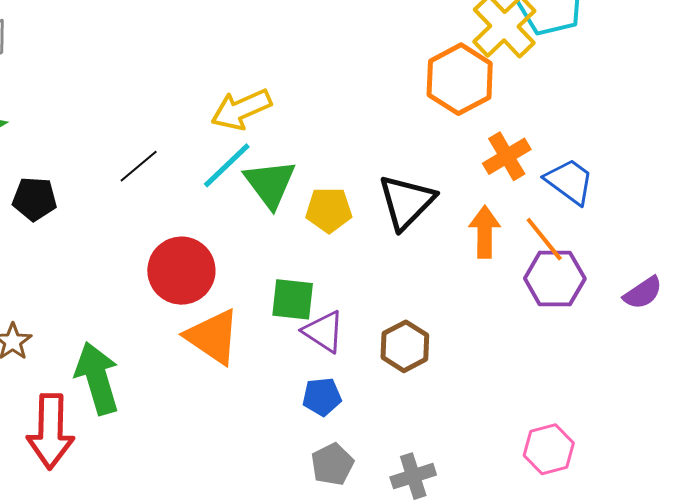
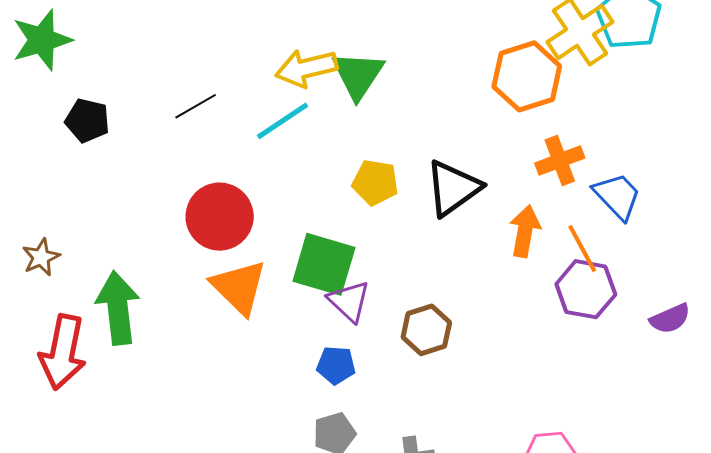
green triangle: (270, 184) -> (358, 75), moved
green square: (293, 299) -> (324, 264), size x1.4

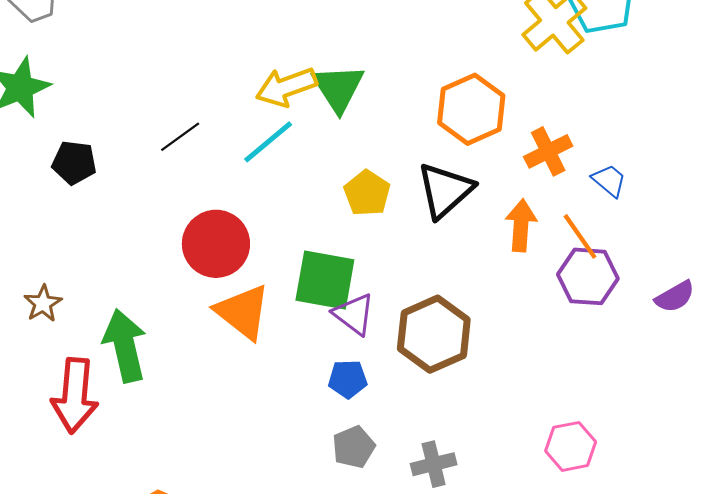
orange hexagon: (527, 76) -> (471, 109), moved
yellow pentagon: (375, 182) -> (367, 193), turned 30
blue trapezoid: (617, 196) -> (609, 180), size x0.7
brown hexagon: (426, 330) -> (434, 334), size x1.5

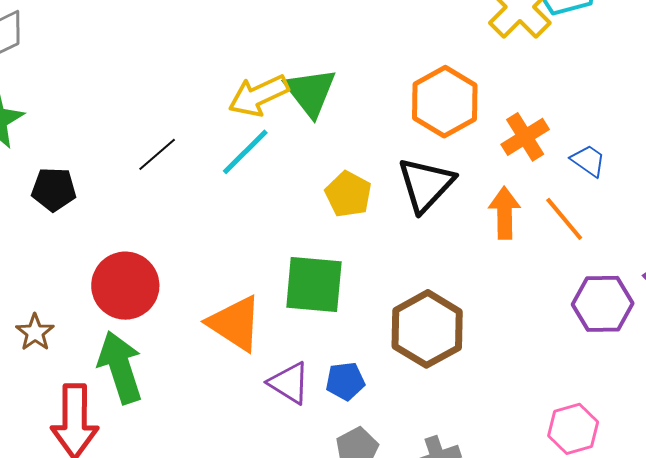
red circle: (216, 244) -> (125, 286), moved
purple hexagon: (588, 276) -> (603, 304), moved
purple triangle: (354, 314) -> (289, 383), moved

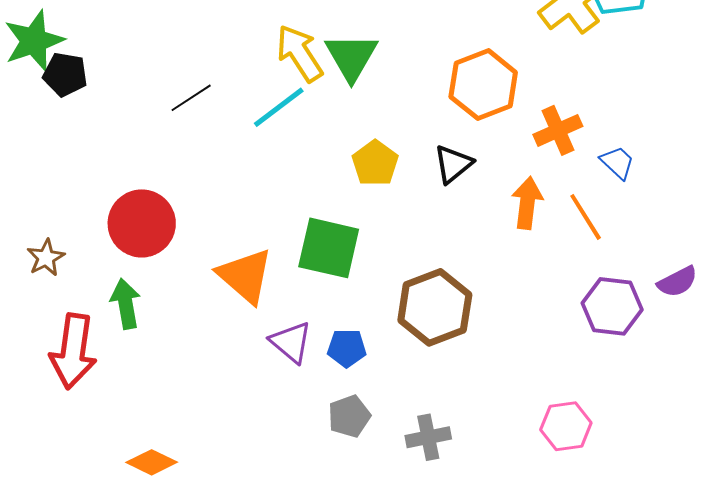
yellow arrow: (259, 96) -> (300, 53), turned 74
black triangle: (426, 185) -> (453, 164), size x0.7
black pentagon: (54, 189) -> (65, 74), moved
green arrow: (120, 367) -> (126, 304), size x0.7

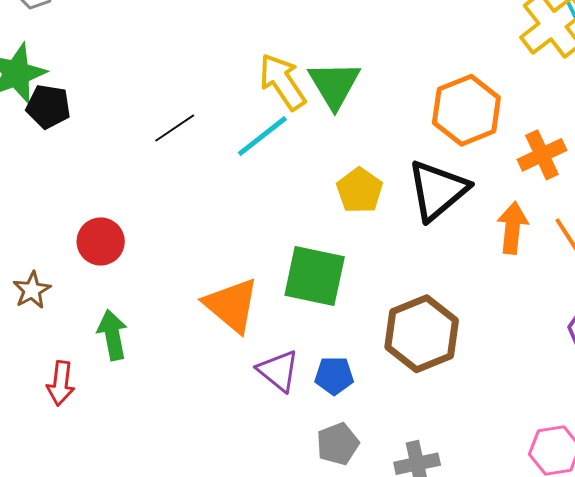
black triangle: (453, 164) -> (438, 190), size x1.6
red circle: (142, 223) -> (101, 241), moved, size x0.7
red arrow: (73, 351) -> (61, 383), size x0.6

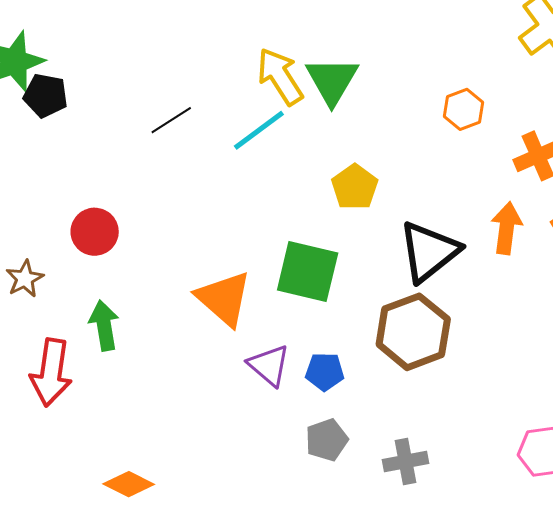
orange hexagon: (466, 110) -> (463, 109), size x0.6
black triangle: (438, 190) -> (429, 252), moved
red arrow: (61, 383) -> (51, 372), size x1.5

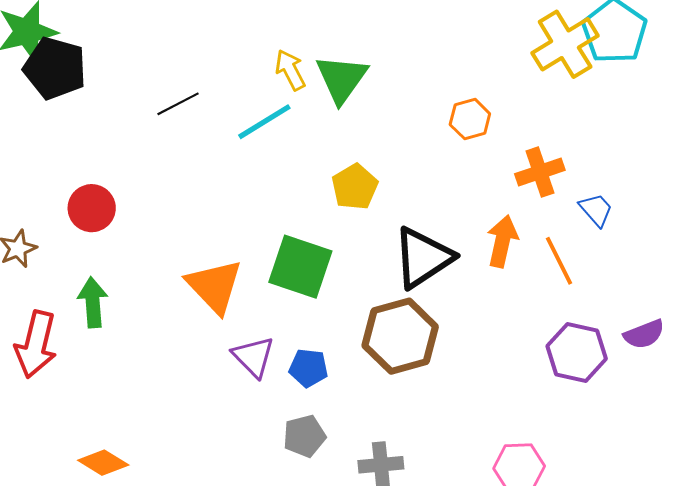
yellow arrow: (280, 76) -> (290, 70), size x0.7
black pentagon: (46, 96) -> (55, 68), size x1.4

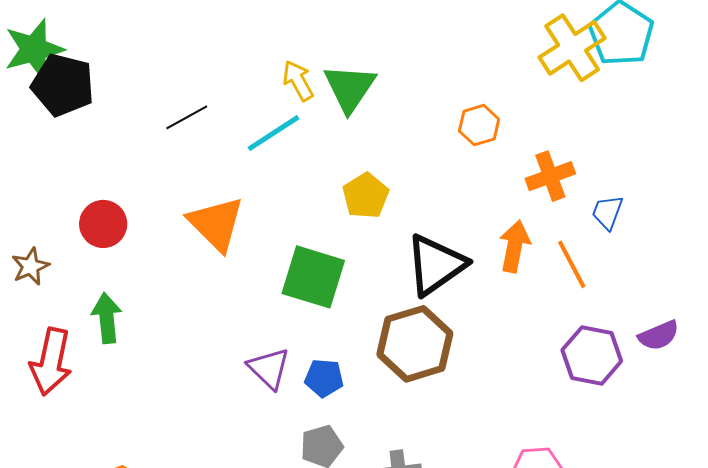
blue trapezoid: (596, 210) -> (607, 212), turned -117
orange triangle: (214, 286) -> (216, 224), moved

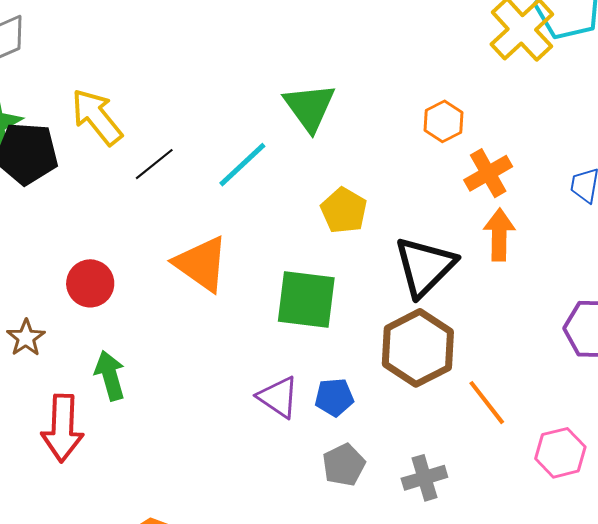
yellow arrow: (298, 81) -> (97, 117), moved, size x1.5
orange cross: (550, 176) -> (488, 173), moved
orange line: (572, 264) -> (487, 403), moved

